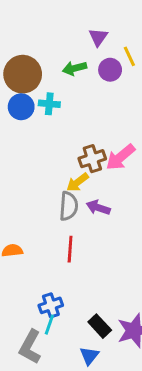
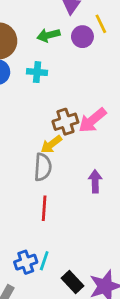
cyan cross: (49, 104) -> (37, 72), moved
purple arrow: (98, 208) -> (95, 181), moved, turned 70
cyan line: (49, 325) -> (44, 261), moved

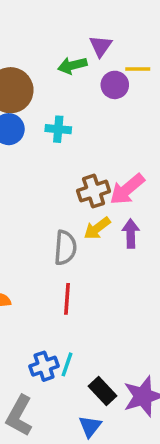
yellow line: (101, 24) -> (138, 69), turned -66
green arrow: (48, 35) -> (72, 65), moved
yellow arrow: (51, 144) -> (97, 228), moved
purple arrow: (95, 181) -> (131, 234), moved

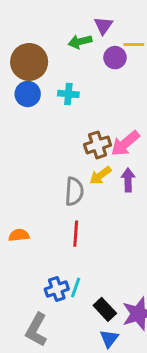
blue triangle: (90, 426) -> (109, 338), moved

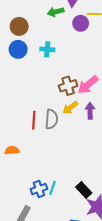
brown circle: (29, 62) -> (19, 26), size x0.7
red line: (76, 234) -> (34, 120), moved
black rectangle: (105, 309) -> (84, 190), moved

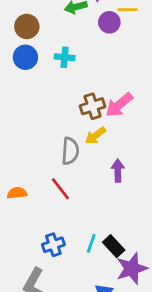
purple arrow: (90, 111) -> (118, 171), moved
red line: (34, 120) -> (60, 189), moved, turned -42
cyan line: (52, 188) -> (91, 243), moved

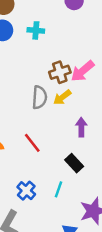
gray semicircle: (70, 151) -> (39, 97), moved
blue cross: (53, 245) -> (26, 191), turned -30
black rectangle: (114, 246) -> (74, 163), moved

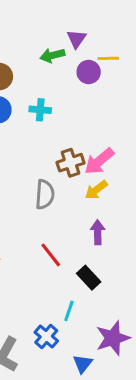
yellow arrow: (62, 97) -> (96, 190), moved
red line: (32, 143) -> (51, 255), moved
blue cross: (26, 191) -> (46, 337), moved

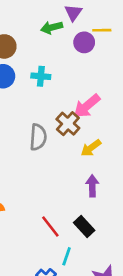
pink arrow: (99, 161) -> (87, 106), moved
brown cross: (70, 163) -> (68, 124), turned -30
gray semicircle: (45, 194) -> (38, 137), moved
red line: (51, 255) -> (50, 226), moved

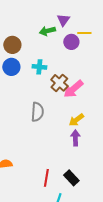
brown cross: (68, 124) -> (59, 83), moved
purple arrow: (92, 186) -> (75, 138), moved
red line: (50, 226) -> (46, 178), turned 48

